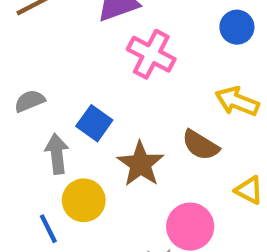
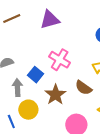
pink cross: (151, 54) -> (60, 60), moved

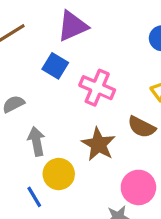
blue square: (36, 75) -> (55, 66), moved

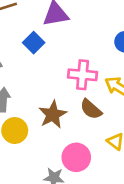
pink cross: (97, 88) -> (83, 75), moved, turned -32

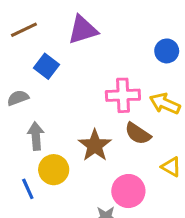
blue square: (34, 43) -> (47, 66), moved

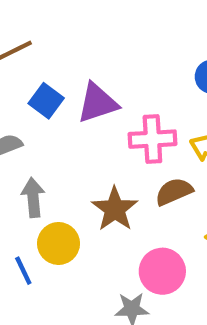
purple triangle: (83, 30) -> (98, 103), moved
brown semicircle: (138, 134) -> (174, 192), turned 124

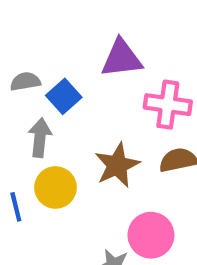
blue square: (46, 101) -> (64, 96), moved

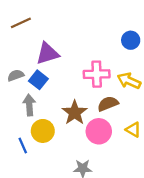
purple triangle: (122, 58) -> (48, 53), moved
pink circle: (151, 235) -> (99, 131), moved

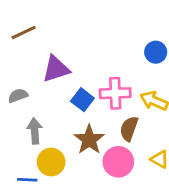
blue square: (38, 80) -> (82, 100), moved
brown semicircle: (108, 104) -> (129, 129), turned -48
blue line: (23, 146) -> (27, 180), turned -63

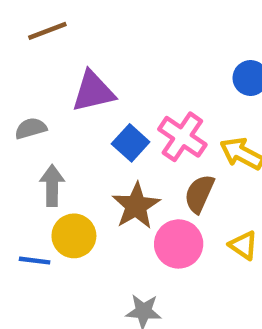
pink cross: (115, 93) -> (182, 137), turned 32

